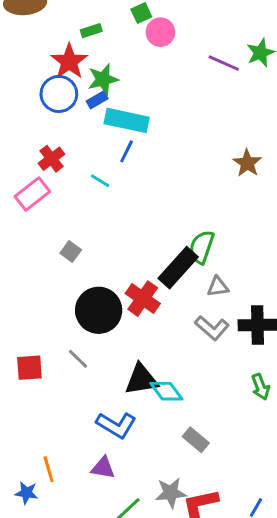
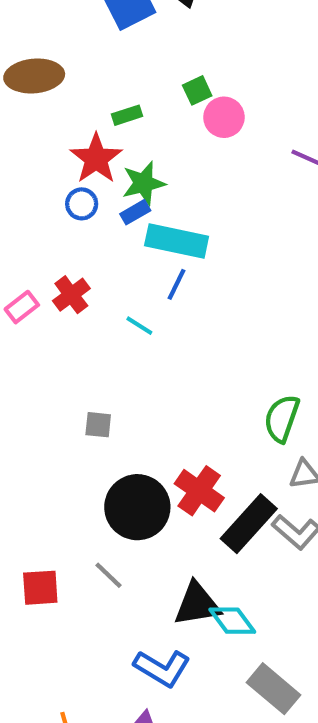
blue circle: (59, 94) -> (82, 204), size x0.6
pink rectangle: (32, 194) -> (22, 307), moved, size x0.7
gray square: (71, 251) -> (98, 425), turned -30
black rectangle: (178, 268) -> (249, 524), moved
gray rectangle: (196, 440) -> (274, 689), size x1.4

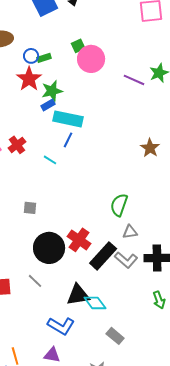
pink circle: (224, 117) -> (91, 59), size x1.4
blue circle: (82, 204) -> (31, 56), moved
gray rectangle: (274, 689) -> (115, 336), size x0.7

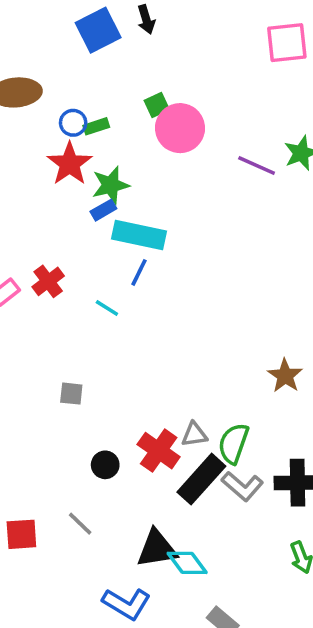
brown star: (150, 148) -> (285, 376), moved
green semicircle: (119, 205) -> (233, 443), moved
gray triangle: (130, 232) -> (194, 435), moved
black circle: (49, 248) -> (105, 465), size x0.5

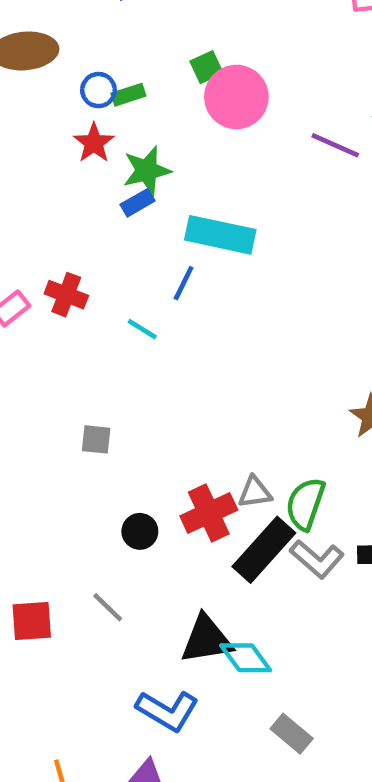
red star: (70, 164) -> (94, 143), size x0.7
cyan rectangle: (139, 235) -> (220, 235), moved
red cross: (48, 281) -> (66, 295), turned -32
red cross: (159, 451) -> (209, 513), turned 30

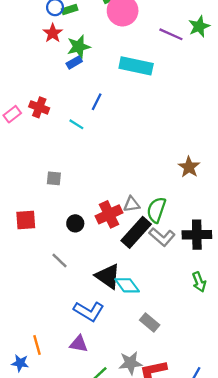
cyan rectangle: (220, 235) -> (136, 66), moved
red square: (32, 621) -> (26, 220), moved
black triangle: (207, 639) -> (108, 276), turned 44

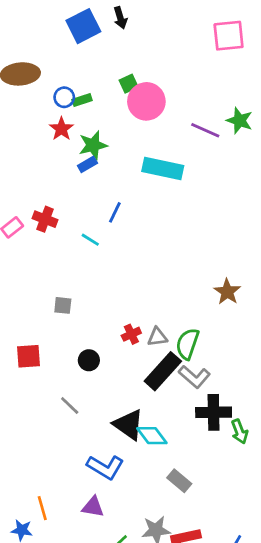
green star: (199, 26) -> (240, 121), turned -30
red cross: (109, 214) -> (131, 334), moved, size x0.6
black cross: (197, 235) -> (214, 412), moved

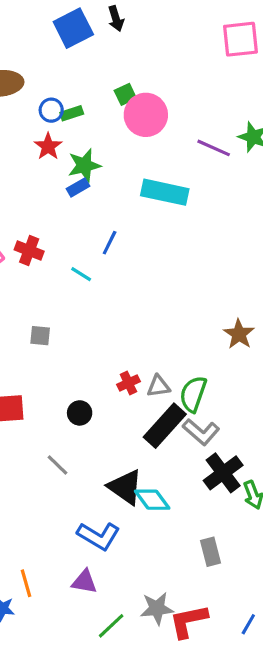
gray square: (63, 305) -> (40, 336), moved
black cross: (214, 412) -> (223, 473), turned -36
gray rectangle: (179, 481) -> (210, 552), moved, turned 35

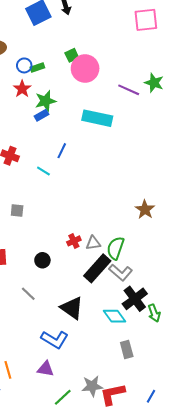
cyan diamond: (152, 500) -> (114, 316), moved

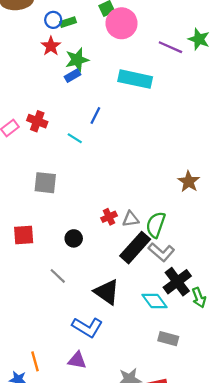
gray square: (17, 211) -> (45, 183), size x1.5
gray rectangle: (127, 350) -> (168, 339), turned -60

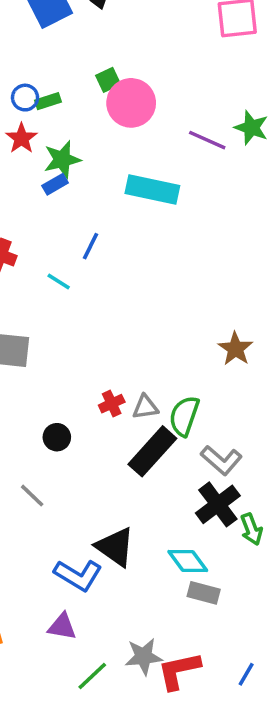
gray L-shape: (161, 252) -> (221, 460), moved
black triangle: (107, 292) -> (115, 547), moved
cyan diamond: (155, 301) -> (188, 561), moved

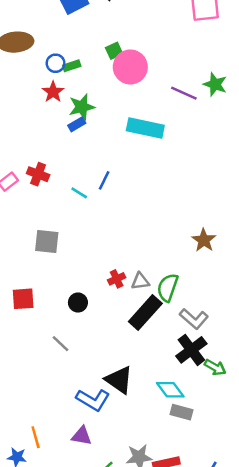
blue line: (90, 246) -> (104, 180), moved
green arrow: (251, 529) -> (215, 367), turned -40

